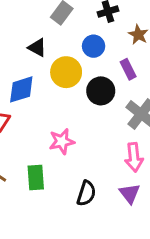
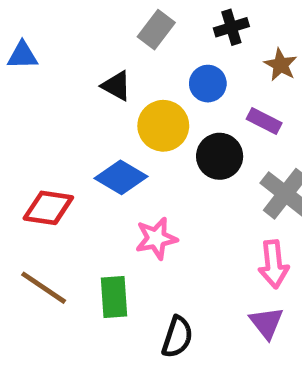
purple rectangle: (128, 69) -> (264, 121), turned -36
blue diamond: (21, 89) -> (121, 177), moved, turned 48
black semicircle: (86, 193) -> (177, 337), moved

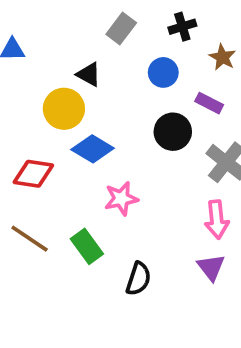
yellow circle: (163, 126) -> (64, 109), moved
green rectangle: (114, 297) -> (87, 246), turned -32

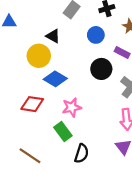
red diamond: (33, 174) -> (32, 104), moved
brown line: (30, 239) -> (30, 156), moved
green rectangle: (87, 246) -> (63, 132), moved

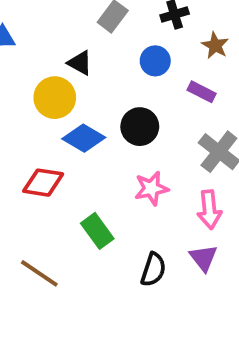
black circle: (101, 69) -> (140, 127), moved
pink star: (72, 107) -> (151, 188), moved
black semicircle: (82, 153) -> (153, 270), moved

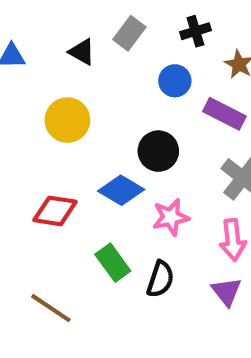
black triangle: (80, 63) -> (82, 52), moved
purple rectangle: (202, 92) -> (224, 114), size x1.4
blue diamond: (84, 138) -> (121, 190), moved
black semicircle: (153, 270) -> (160, 279), moved

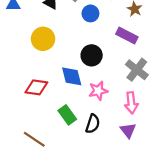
blue circle: (175, 81) -> (90, 13), moved
blue diamond: (121, 190) -> (72, 76), turned 45

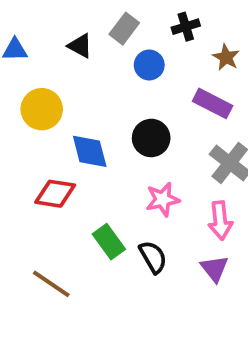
yellow circle: (43, 39) -> (42, 109), moved
blue diamond: (72, 76) -> (90, 151), moved
black semicircle: (93, 124) -> (153, 257), turned -48

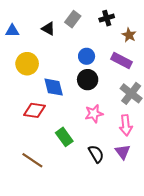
blue circle: (149, 65) -> (87, 56), moved
black semicircle: (153, 257) -> (96, 154), moved

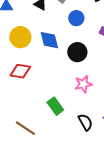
blue circle: (87, 56) -> (76, 18), moved
blue diamond: (54, 87) -> (49, 40), moved
red diamond: (35, 110) -> (20, 71), moved

